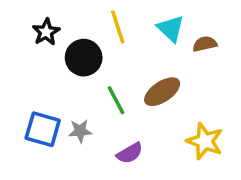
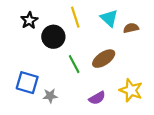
gray star: (80, 131) -> (50, 96), moved
purple semicircle: (130, 153) -> (97, 98), moved

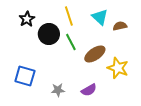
green line: (74, 64) -> (71, 42), moved
yellow star: (131, 90) -> (118, 68), moved
gray star: (50, 96) -> (58, 90), moved

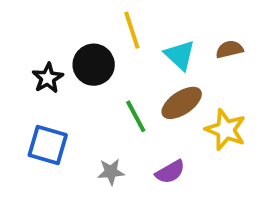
cyan triangle: (100, 17) -> (180, 55), moved
black star: (27, 19) -> (48, 78), moved
green line: (71, 42) -> (136, 116), moved

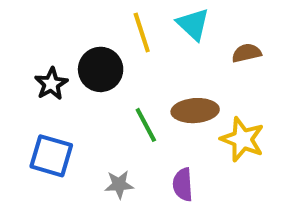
cyan triangle: (180, 55) -> (193, 24), moved
brown ellipse: (182, 103) -> (195, 111), turned 30
purple semicircle: (170, 172) -> (183, 185), turned 116

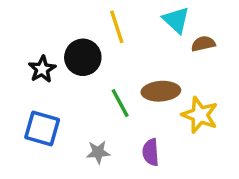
cyan triangle: (193, 24) -> (176, 20), moved

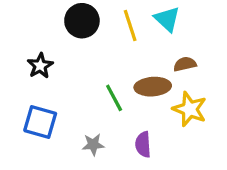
yellow line: (117, 27) -> (130, 26), moved
brown semicircle: (203, 44) -> (185, 64), moved
black circle: (83, 57) -> (82, 21), moved

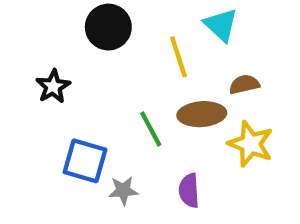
yellow line: (130, 26) -> (178, 57), moved
blue square: (40, 122) -> (85, 161), moved

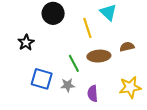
brown semicircle: (244, 84) -> (127, 47), moved
yellow star: (251, 144) -> (130, 87), moved, turned -30
gray star: (123, 191) -> (68, 85), moved

